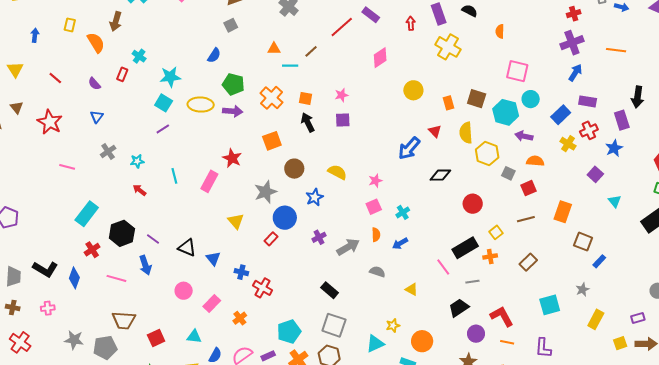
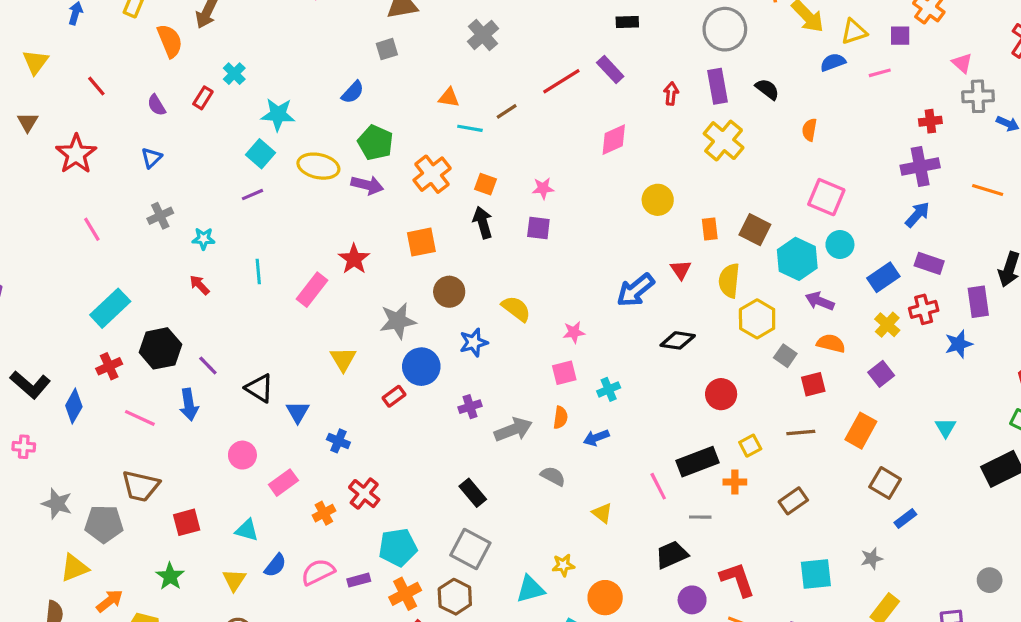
pink line: (67, 167) -> (92, 229), turned 35
purple square: (595, 174) -> (881, 374), moved
red cross: (263, 288) -> (364, 494), moved

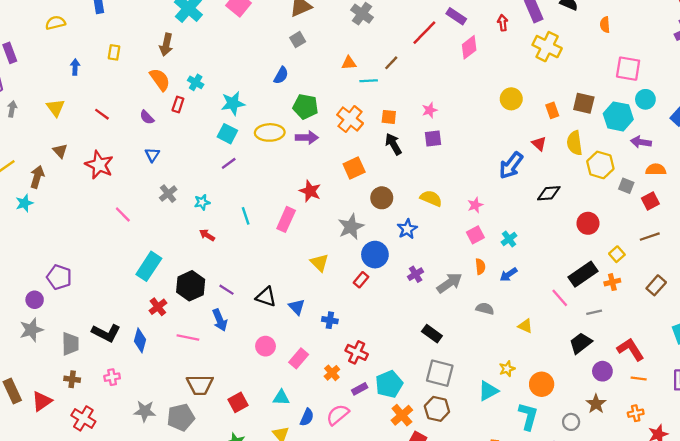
orange semicircle: (170, 41) -> (160, 80), moved
pink diamond: (614, 140) -> (469, 47), moved
purple rectangle: (359, 580) -> (360, 389), moved

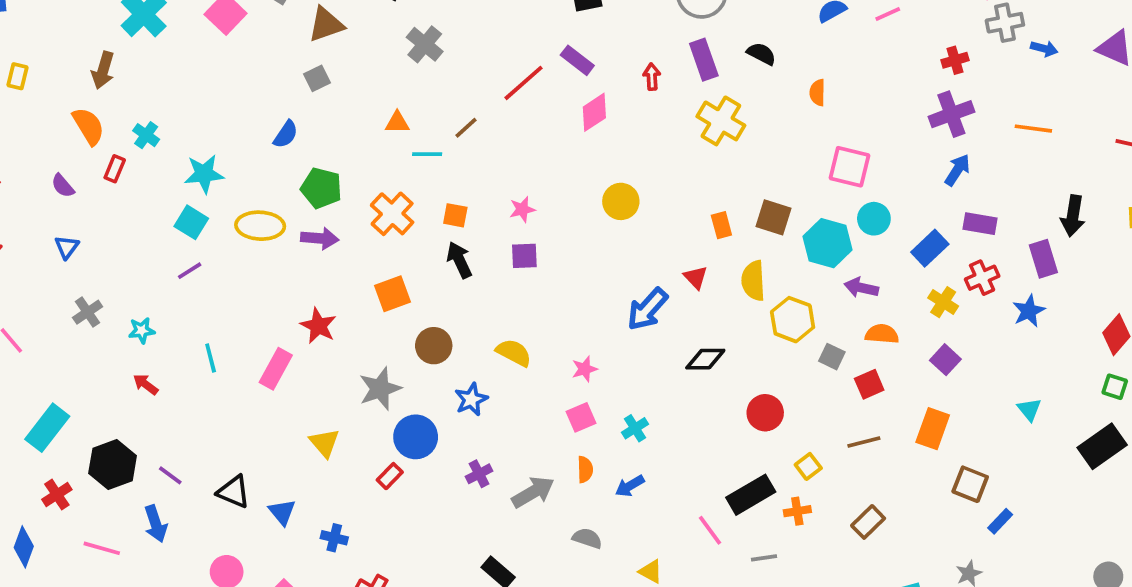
yellow circle: (511, 99) -> (621, 201), moved

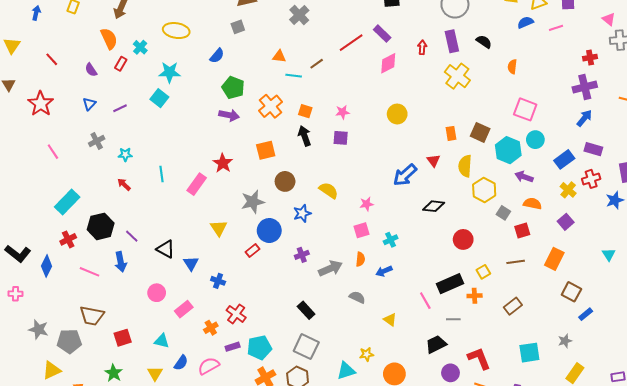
yellow ellipse: (260, 226) -> (176, 31), moved
purple line: (190, 271) -> (120, 108), moved

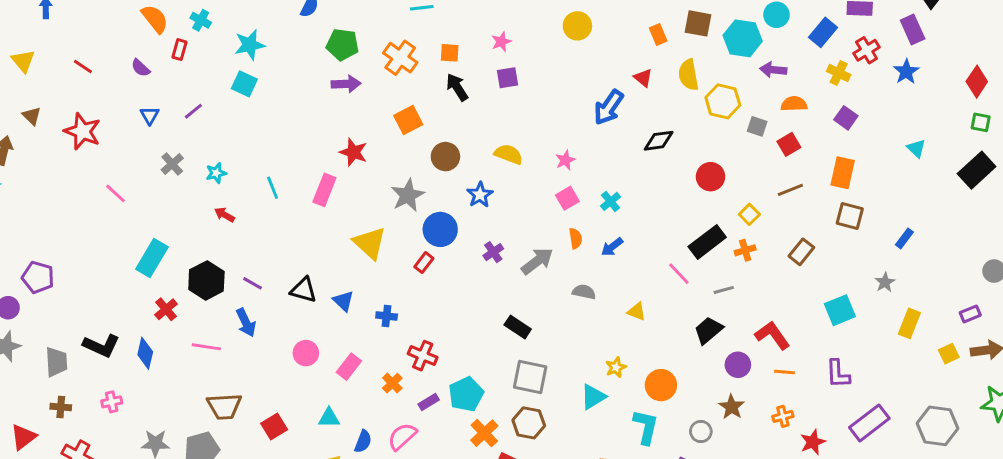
yellow triangle: (219, 228) -> (370, 243), size x1.4
brown square: (571, 292) -> (850, 216), moved

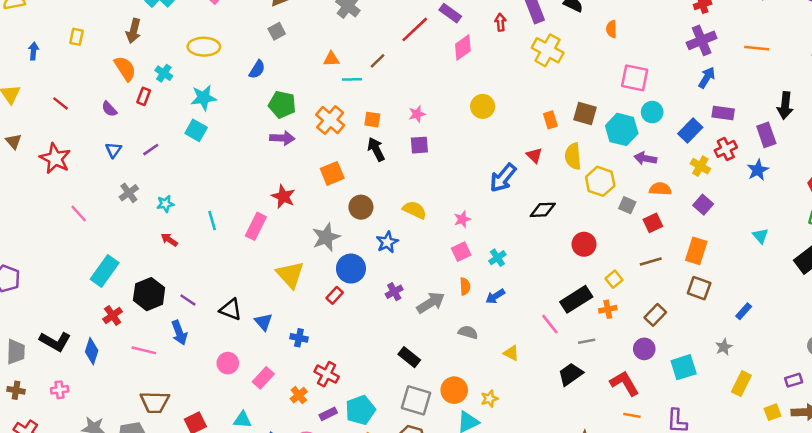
purple circle: (738, 365) -> (644, 349), moved
orange circle: (661, 385) -> (454, 390), moved

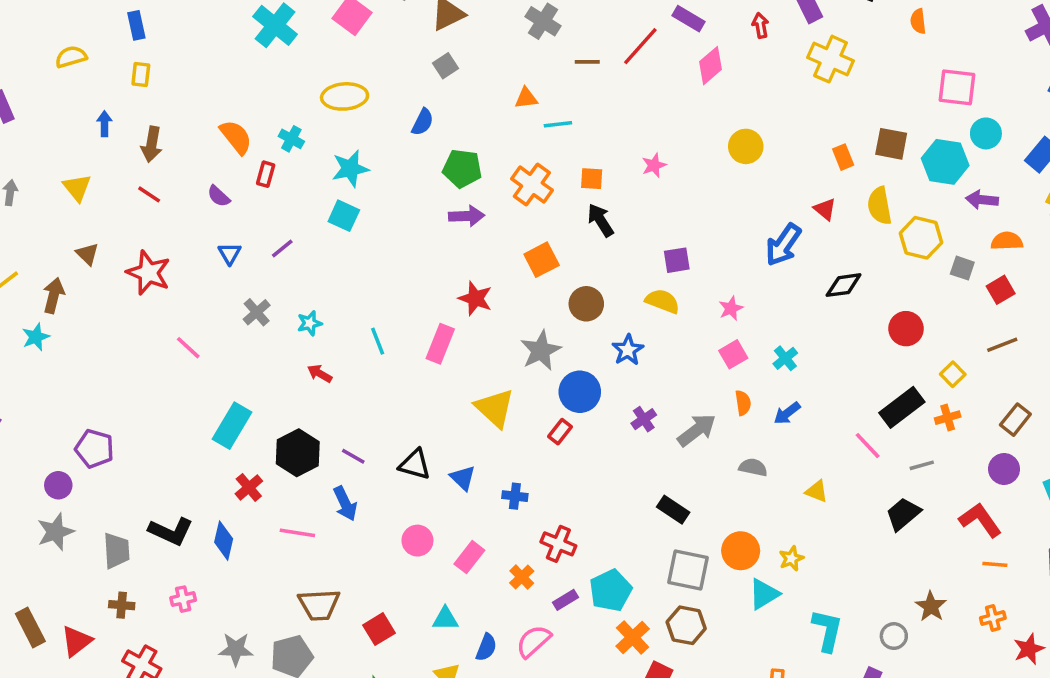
brown arrow: (134, 31) -> (152, 144), moved
yellow rectangle: (77, 37) -> (141, 75), moved
brown line: (377, 61) -> (587, 62), moved, turned 49
purple square: (419, 145) -> (677, 260), moved

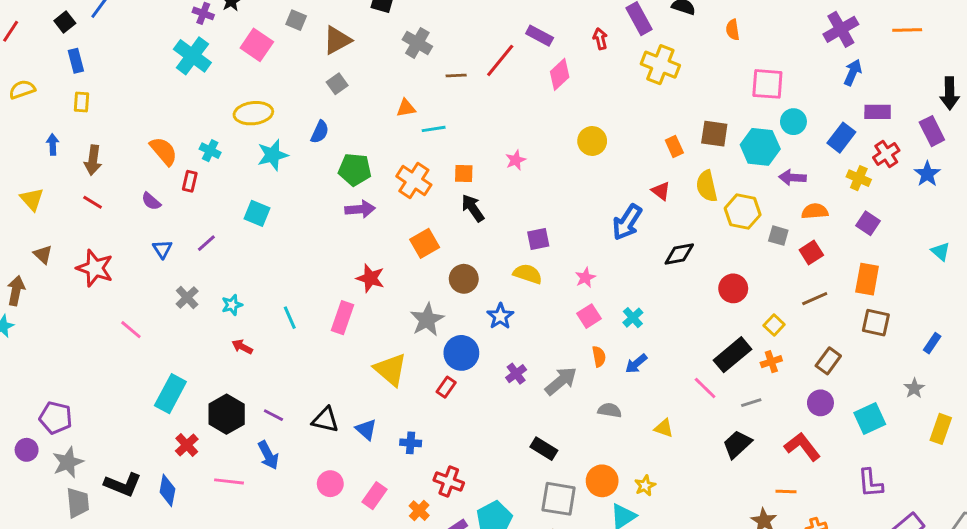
cyan star: (350, 169) -> (273, 155), moved
gray star: (55, 532) -> (68, 462), moved
orange line: (995, 564) -> (786, 492), moved

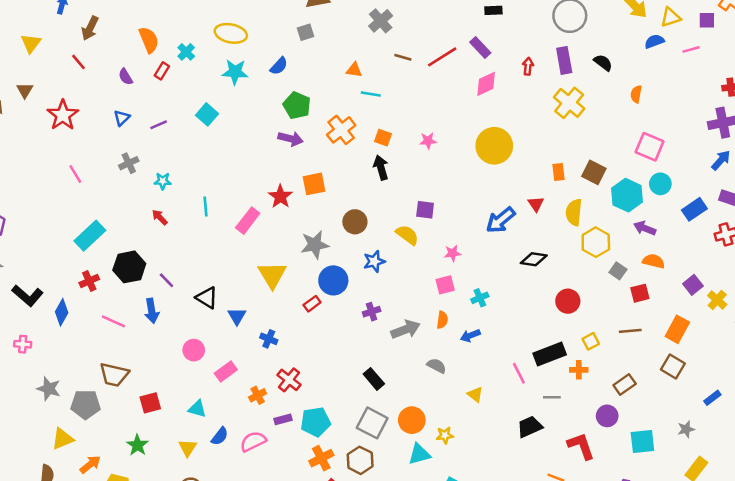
yellow circle: (592, 141) -> (494, 146), size x1.5
yellow cross: (859, 178) -> (717, 300), moved
orange square: (425, 243) -> (314, 184), moved

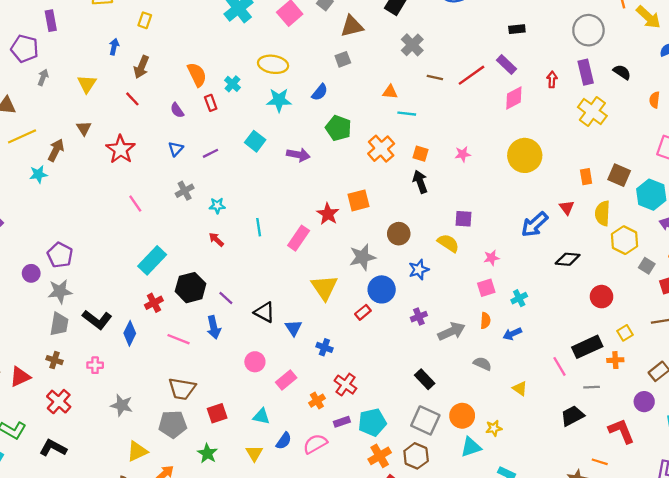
red rectangle: (162, 71) -> (211, 103), turned -49
purple arrow: (291, 139) -> (298, 155), moved
gray pentagon: (86, 404) -> (173, 424), moved

